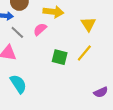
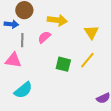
gray line: (17, 32) -> (22, 40), turned 48
cyan semicircle: (18, 84) -> (23, 90), turned 84

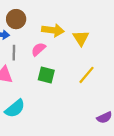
yellow triangle: (91, 32) -> (81, 38), moved
green square: (63, 64) -> (46, 75), moved

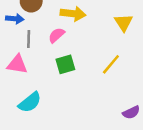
yellow triangle: (81, 38) -> (124, 23), moved
green square: (46, 75) -> (65, 64), turned -30

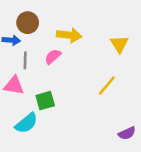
green square: (65, 64) -> (45, 101), moved

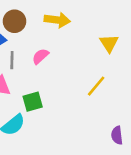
yellow arrow: (69, 35) -> (57, 20), moved
purple semicircle: (127, 133) -> (117, 135), turned 108

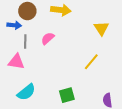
green square: (33, 102) -> (67, 95), moved

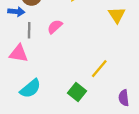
yellow line: (91, 62) -> (99, 69), moved
green square: (67, 95) -> (77, 92), turned -35

